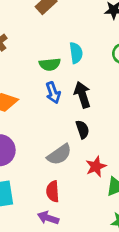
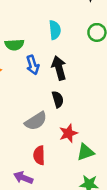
green semicircle: (50, 64) -> (14, 45), moved
red semicircle: (53, 191) -> (39, 155), moved

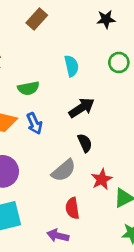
blue arrow: (33, 65) -> (34, 123), moved
black arrow: (59, 68) -> (82, 108), turned 80

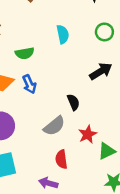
black arrow: (82, 108) -> (101, 71), moved

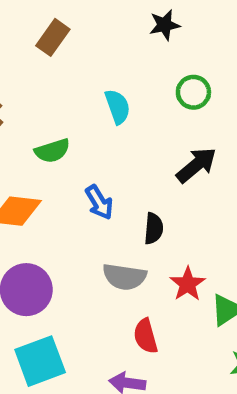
blue arrow: (29, 84) -> (99, 202), moved
black semicircle: (73, 102) -> (154, 228), turned 35
gray semicircle: (54, 126) -> (124, 277), turned 55

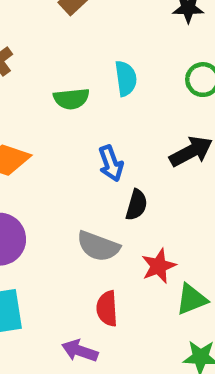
green semicircle: (52, 151) -> (71, 99), moved
blue arrow: (99, 202) -> (111, 163), moved

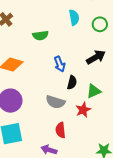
cyan semicircle: (126, 78) -> (74, 17), moved
green triangle: (191, 299) -> (94, 91), moved

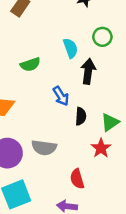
cyan semicircle: (74, 17) -> (70, 48), moved
black arrow: (96, 57) -> (88, 71), moved, turned -42
gray semicircle: (55, 102) -> (44, 148), moved

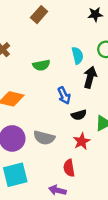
black semicircle: (81, 116) -> (79, 115), turned 64
red star: (101, 148) -> (82, 141), moved

